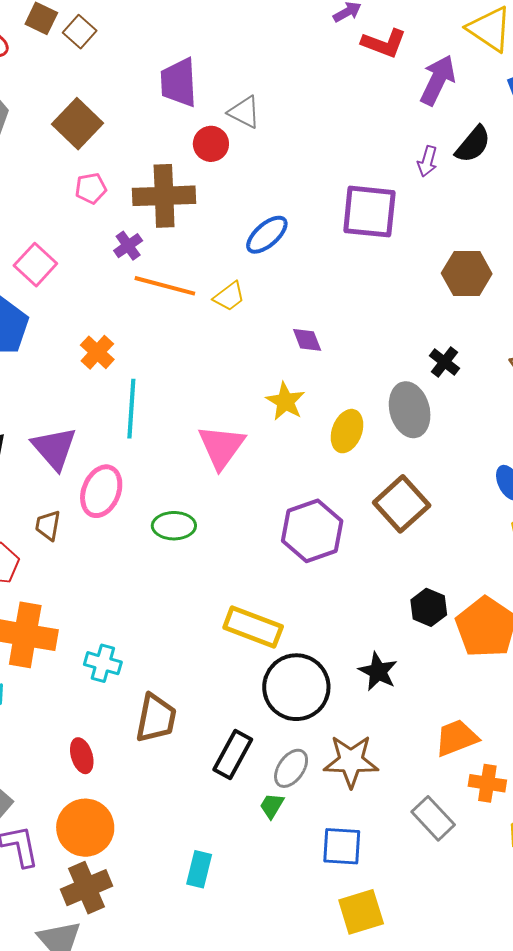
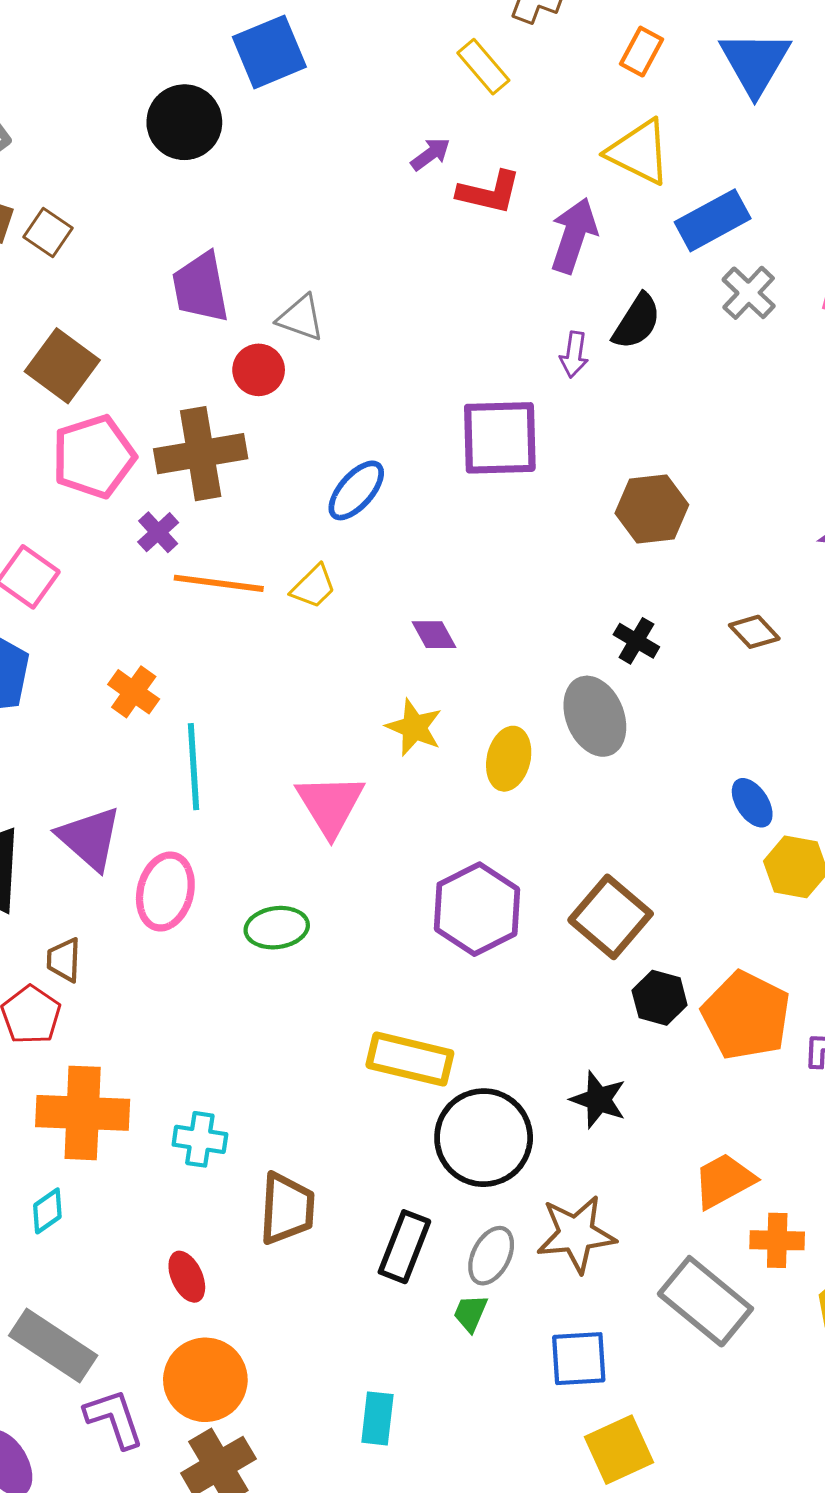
pink pentagon: (91, 188) -> (94, 457), size x1.8
brown square: (402, 504) -> (611, 917), moved
brown trapezoid: (48, 525) -> (64, 960), moved
gray rectangle: (433, 818) -> (705, 1301), size x1.4

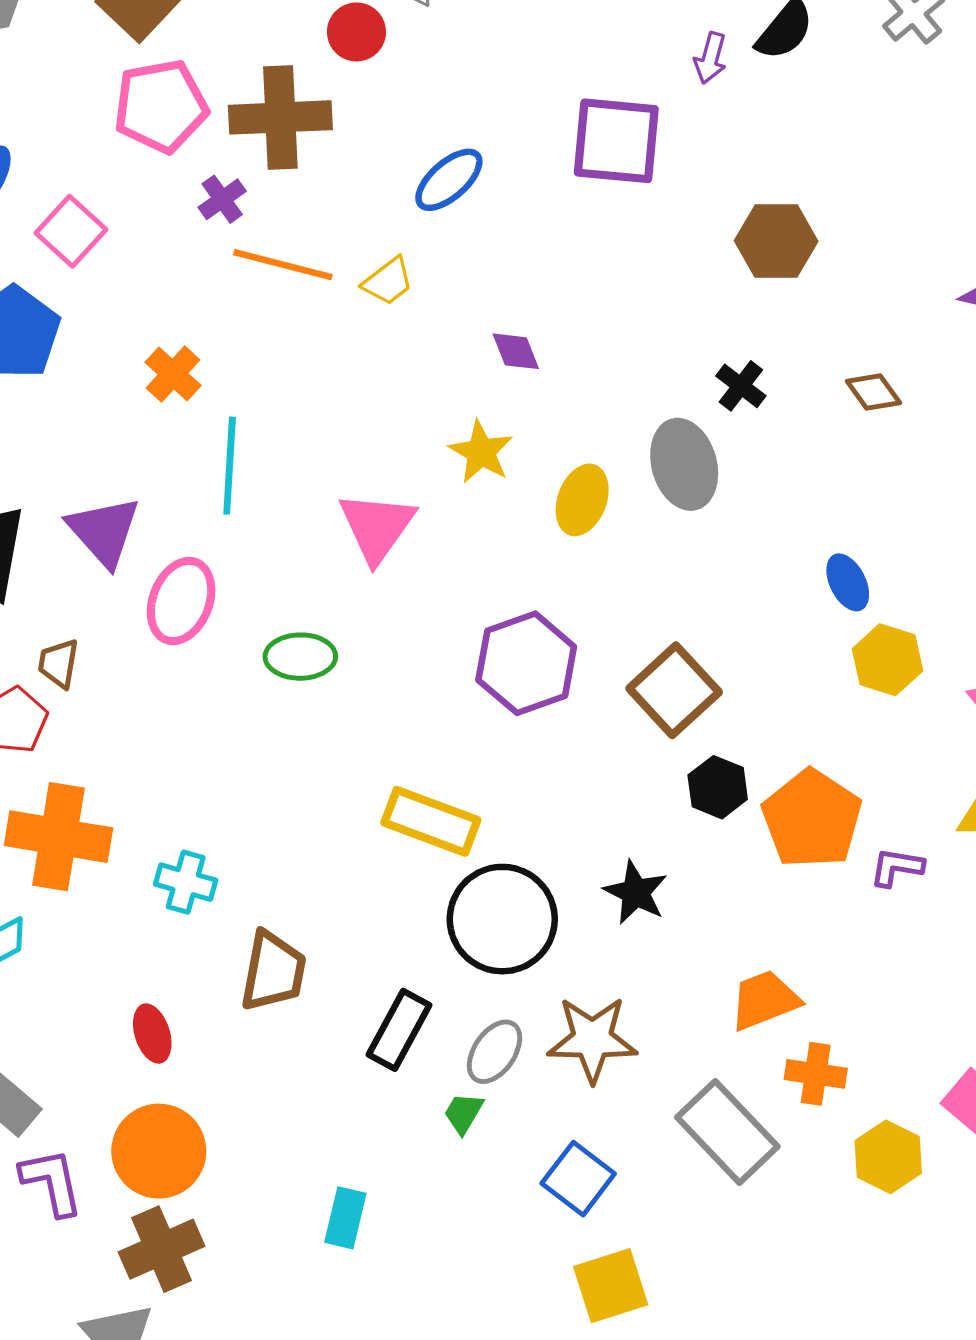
blue square: (579, 1359) -> (578, 1179), turned 34

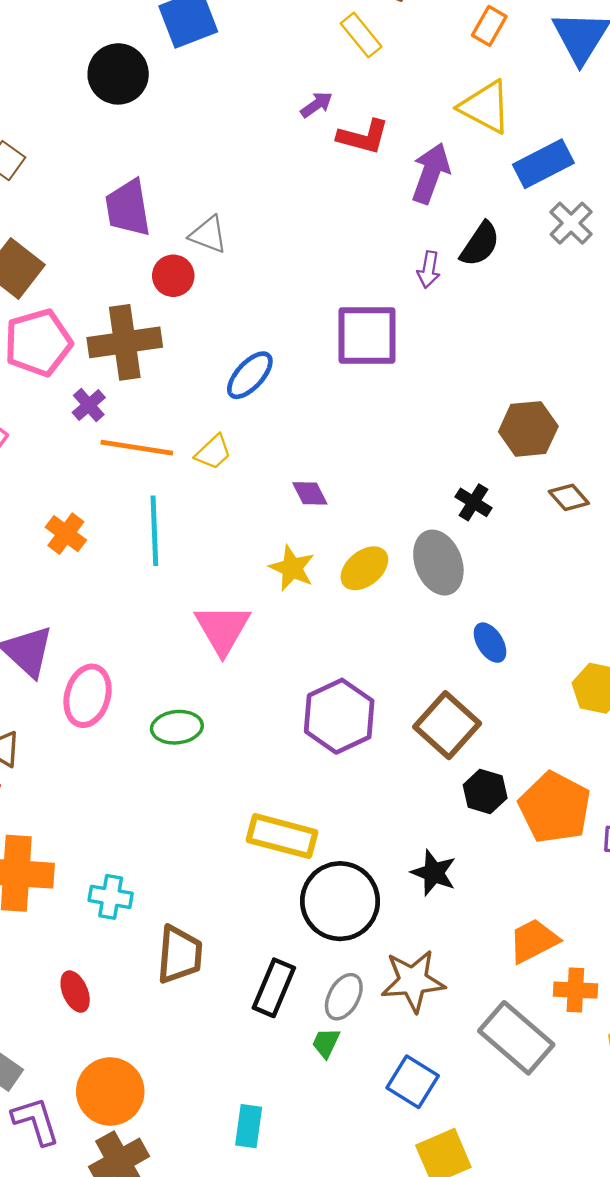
brown hexagon: (776, 241) -> (528, 429), moved
cyan line: (230, 466) -> (154, 531), moved
yellow ellipse: (582, 500) -> (364, 568), moved, turned 36
blue ellipse: (848, 582) -> (490, 643), moved
red ellipse: (152, 1034) -> (75, 992), moved

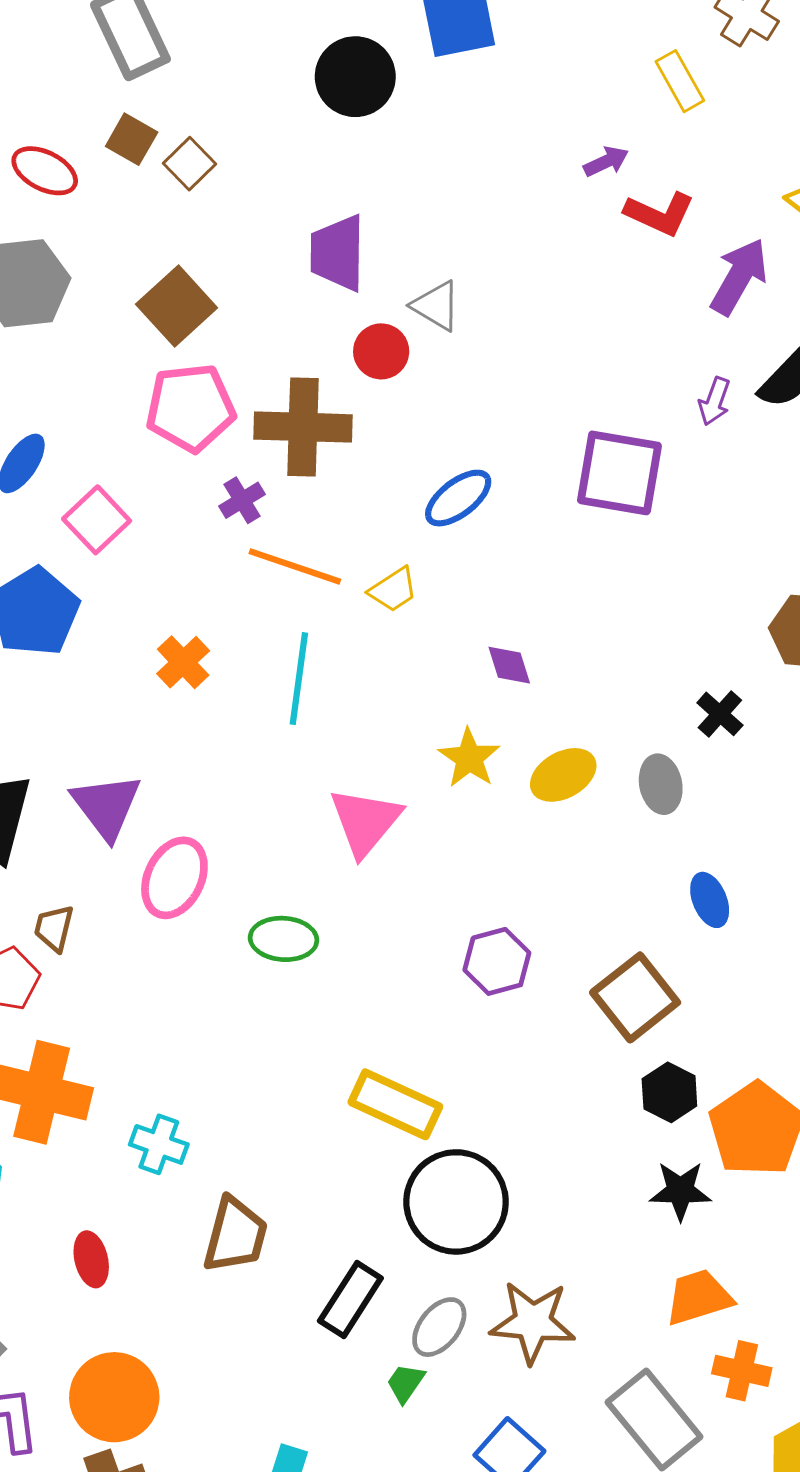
gray ellipse: (438, 563) -> (661, 784), size x0.7
purple hexagon: (339, 716) -> (497, 961), size x0.7
black star: (434, 873) -> (680, 1191), moved, turned -30

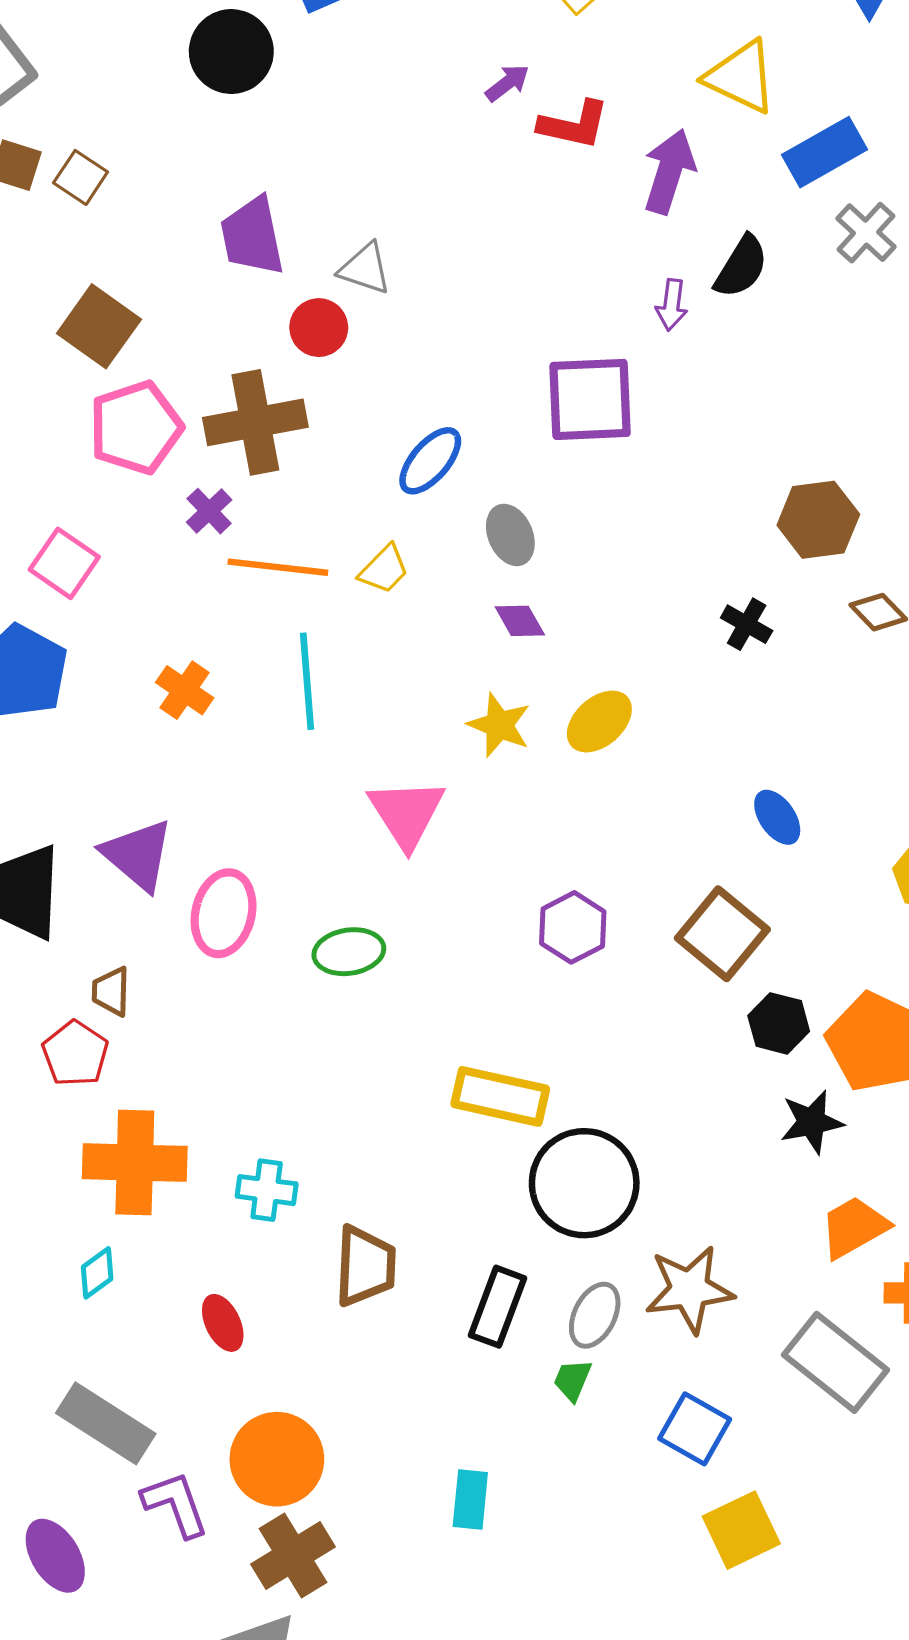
gray ellipse: (661, 784) -> (510, 535), moved

